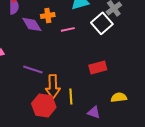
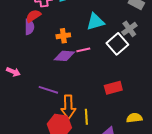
purple diamond: (32, 24) -> (64, 56), moved, turned -55

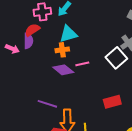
cyan triangle: (95, 22) -> (68, 34), moved
purple diamond: (64, 56) -> (63, 70), turned 35
pink arrow: (13, 72) -> (12, 49), moved

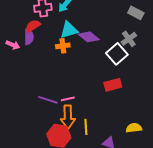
pink line: (82, 64) -> (68, 99), moved
purple diamond: (63, 70) -> (89, 37), moved
red rectangle: (112, 102) -> (113, 85), moved

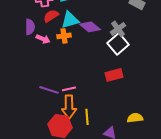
red semicircle: (33, 26) -> (51, 16), moved
gray cross: (129, 39) -> (118, 29), moved
pink arrow: (13, 45) -> (43, 39), moved

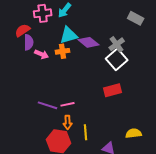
red semicircle: (51, 16) -> (23, 30), moved
orange arrow: (69, 107) -> (68, 122), size x0.6

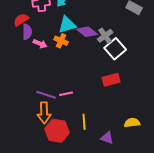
gray cross: (117, 44) -> (105, 36), moved
orange cross: (63, 51) -> (61, 41), turned 32
orange arrow: (68, 122) -> (44, 113), moved, size x1.5

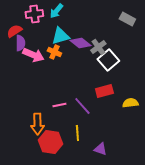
pink arrow: (40, 44) -> (33, 55), size x1.5
purple line: (46, 95) -> (82, 106), moved, turned 30
yellow semicircle: (132, 123) -> (130, 103), moved

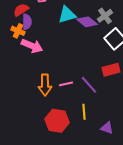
gray cross: (98, 47) -> (105, 16), moved
orange cross: (54, 52) -> (18, 31), moved
pink arrow: (33, 55) -> (32, 46), moved
orange arrow: (37, 124) -> (45, 85), moved

